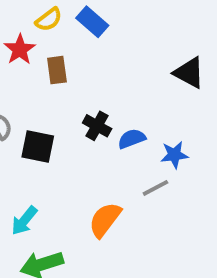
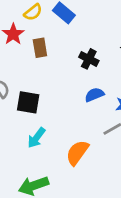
black cross: (97, 126) -> (89, 59), moved
cyan arrow: (24, 221) -> (36, 138), moved

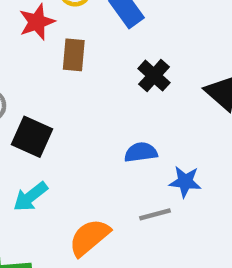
black cross: (89, 59) -> (154, 76), moved

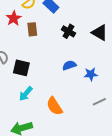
gray line: (155, 214) -> (99, 102), moved
orange semicircle: (89, 237) -> (54, 106), turned -72

